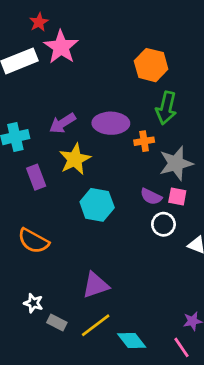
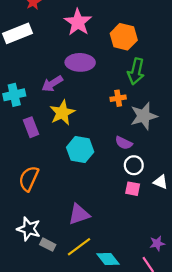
pink star: (61, 47) -> (78, 22), moved
purple ellipse: (111, 123) -> (80, 62), moved
pink square: (177, 197) -> (133, 189), moved
orange semicircle: (33, 241) -> (29, 179), turned 85
white star: (33, 303) -> (29, 229), size x1.5

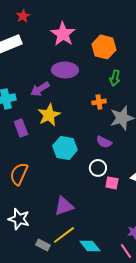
green arrow: (136, 71) -> (115, 78), size x0.7
white circle: (134, 165) -> (98, 168), moved
gray rectangle: (48, 245) -> (43, 245), moved

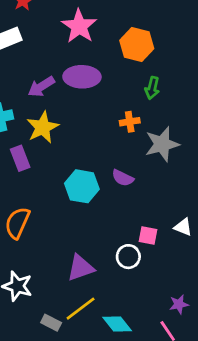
purple arrow: (40, 89) -> (41, 87), moved
yellow star: (49, 115) -> (43, 127), moved
purple semicircle: (104, 142) -> (123, 178), moved
white circle: (98, 168) -> (128, 257), moved

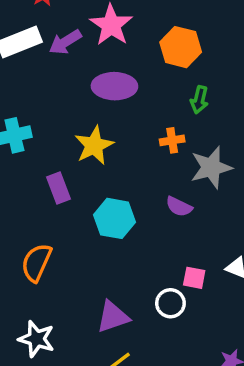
purple arrow: (41, 87) -> (65, 42), moved
yellow star: (43, 127) -> (94, 145), moved
purple rectangle: (20, 158) -> (59, 188), moved
purple semicircle: (123, 178) -> (179, 207), moved

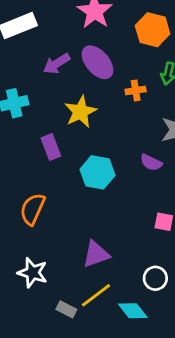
purple arrow: (65, 42) -> (57, 64), moved
purple ellipse: (114, 86) -> (97, 62), turned 48
orange cross: (172, 140) -> (136, 90), moved
white circle: (170, 303) -> (155, 278), moved

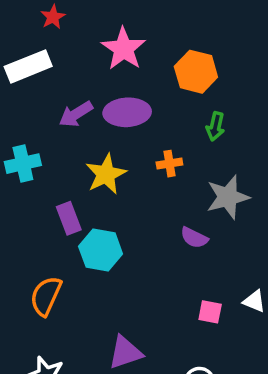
purple ellipse: (97, 62) -> (127, 112), turned -52
orange cross: (136, 90) -> (169, 164), moved
cyan hexagon: (97, 172) -> (101, 250), moved

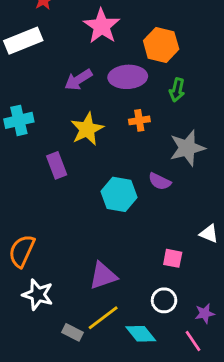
purple ellipse: (127, 112) -> (128, 77), moved
purple arrow: (76, 114) -> (78, 80), moved
cyan hexagon: (101, 250) -> (119, 194), moved
orange semicircle: (46, 296) -> (22, 251), moved
pink square: (210, 312) -> (173, 258), moved

